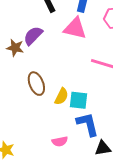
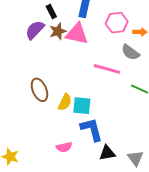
purple semicircle: (33, 36) -> (35, 30), moved
brown star: (15, 48) -> (58, 31), moved, turned -30

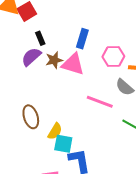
black rectangle: (51, 11) -> (40, 38), moved
cyan square: (82, 106) -> (63, 144), moved

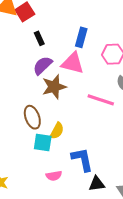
purple semicircle: (31, 57) -> (43, 65), moved
brown star: (54, 60) -> (54, 87), moved, size x1.4
cyan square: (63, 144) -> (43, 142), moved

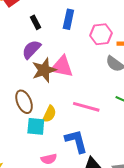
black rectangle: (39, 38) -> (36, 22), moved
pink triangle: (73, 63) -> (62, 67), moved
pink line: (101, 100) -> (86, 107), moved

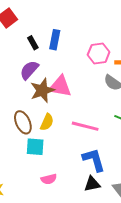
blue rectangle: (68, 19) -> (55, 40), moved
yellow semicircle: (49, 114) -> (47, 122), moved
blue L-shape: (76, 141) -> (94, 160), moved

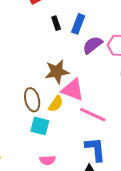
purple semicircle: (29, 70) -> (93, 45), moved
pink triangle: (60, 86) -> (73, 90), moved

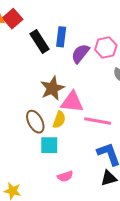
black rectangle: (56, 23) -> (40, 41), size x1.6

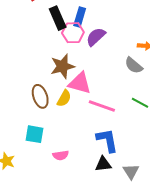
pink hexagon: (106, 47) -> (73, 33), moved
cyan square: (49, 145) -> (35, 134), moved

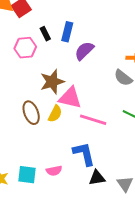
black rectangle: (58, 18) -> (45, 34), size x0.6
pink hexagon: (73, 33) -> (25, 48), moved
cyan square: (35, 134) -> (27, 175), moved
blue L-shape: (107, 140) -> (84, 154), moved

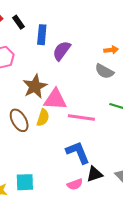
black rectangle: (45, 34) -> (19, 22), moved
pink semicircle: (54, 171) -> (75, 184), moved

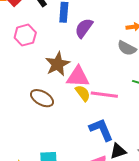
yellow semicircle: (43, 118) -> (83, 93), moved, turned -54
brown ellipse: (19, 120) -> (42, 98), turned -30

